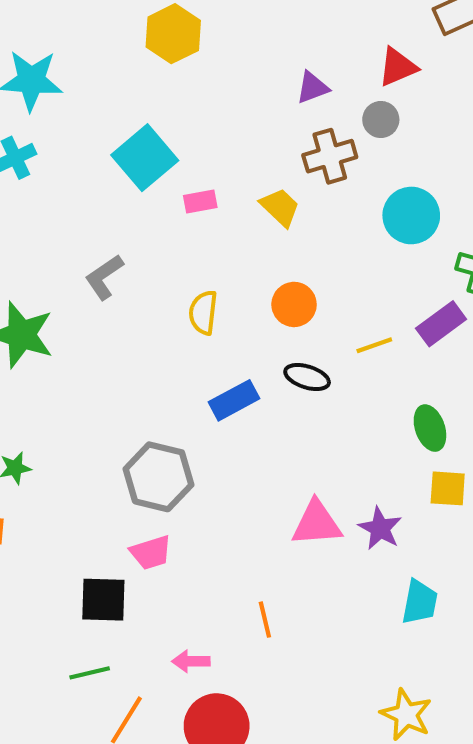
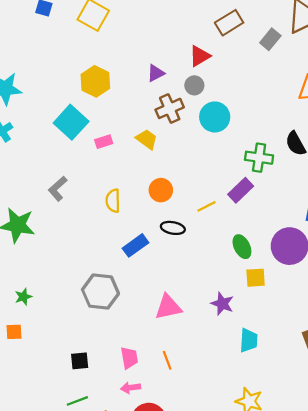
yellow hexagon: (173, 34) -> (95, 81), moved
cyan circle: (411, 215) -> (215, 117), moved
pink triangle: (317, 523) -> (168, 307), moved
pink trapezoid: (151, 553) -> (129, 358), moved, turned -75
black square: (103, 600) -> (80, 361), size x0.7

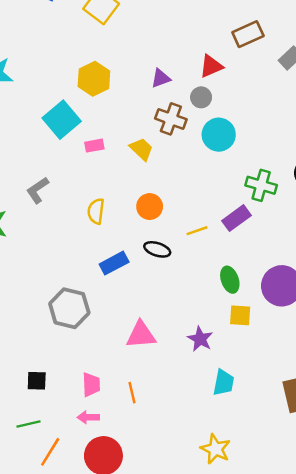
brown cross: (170, 108) -> (171, 119), turned 36

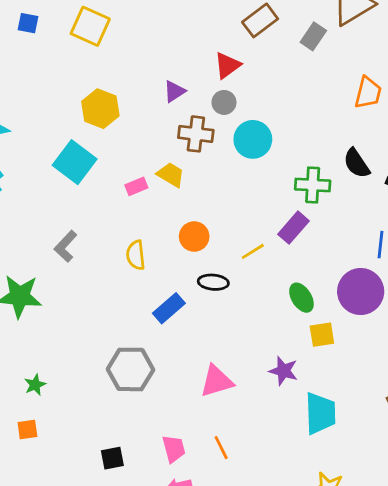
pink rectangle: (94, 146) -> (136, 186), moved
cyan trapezoid: (224, 383) -> (320, 413), size x1.4

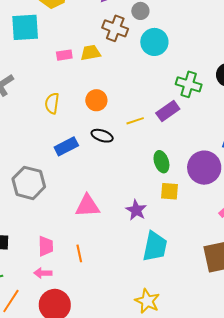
cyan square: (75, 162) -> (25, 27), turned 36
yellow trapezoid: (171, 175) -> (91, 53), turned -55

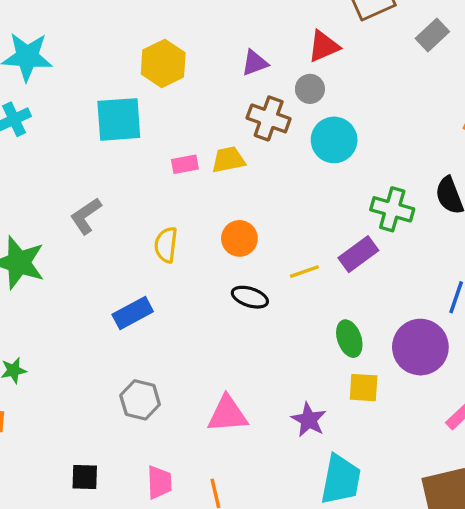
blue rectangle: (66, 146) -> (133, 313), moved
gray hexagon: (29, 183) -> (140, 400), moved, size x0.7

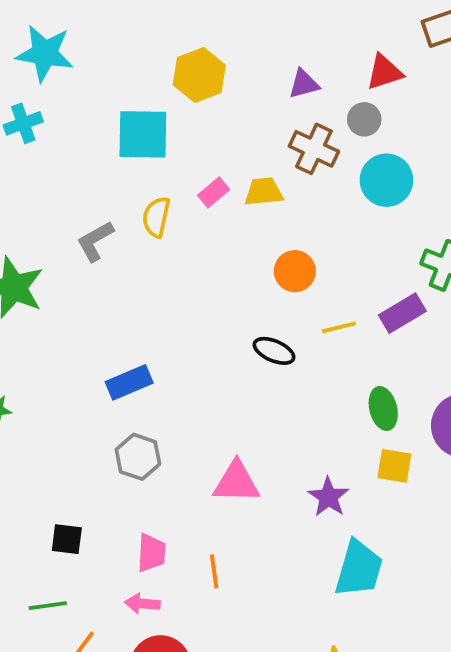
pink rectangle: (185, 164) -> (214, 192), turned -35
orange circle: (239, 238) -> (295, 271), moved
yellow semicircle: (166, 245) -> (156, 217), moved
blue rectangle: (133, 313) -> (129, 382), moved

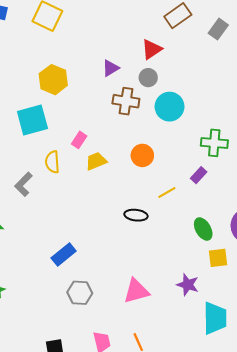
yellow trapezoid: (264, 192) -> (96, 161), moved
orange circle: (295, 271) -> (142, 155), moved
purple rectangle: (402, 313) -> (199, 175), size x0.7

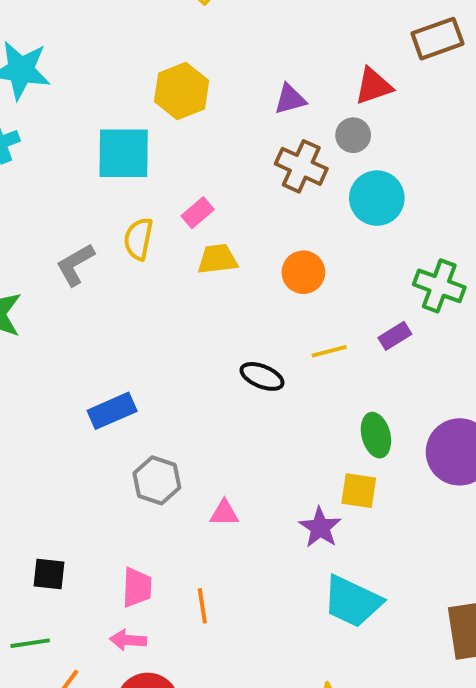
yellow square: (218, 258) -> (359, 491), moved
pink triangle: (136, 291) -> (224, 513), size x0.6
gray hexagon: (80, 293) -> (157, 480), moved
cyan trapezoid: (215, 318) -> (352, 601), turned 100

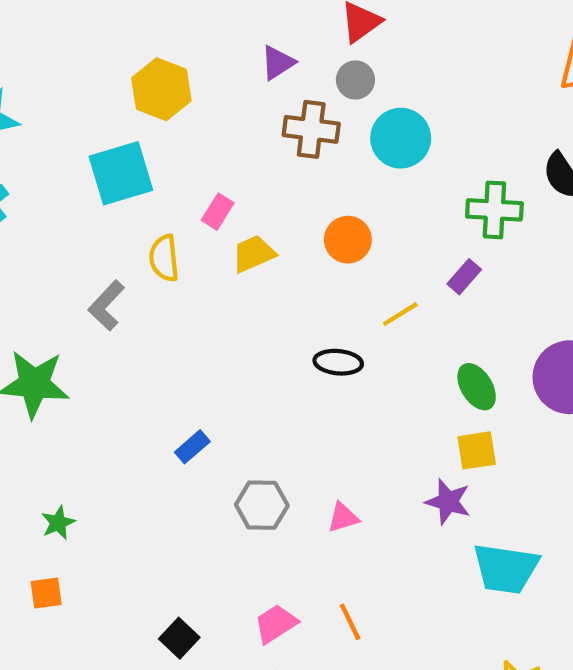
blue rectangle: (112, 411) -> (192, 447), size x0.7
black square: (49, 574) -> (179, 638), turned -36
pink trapezoid: (137, 587) -> (276, 624), turned -108

